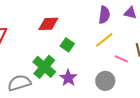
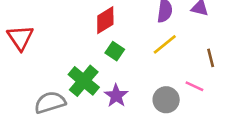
red diamond: (48, 24) -> (105, 20), moved, turned -30
pink line: (121, 59) -> (194, 86), moved

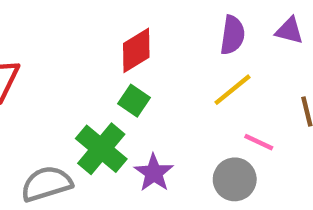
green square: (115, 51) -> (134, 101), moved
pink line: (194, 86) -> (259, 142), moved

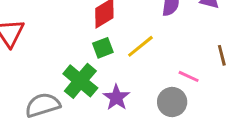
yellow line: (233, 90) -> (140, 46), moved
green square: (134, 101) -> (103, 48), turned 35

